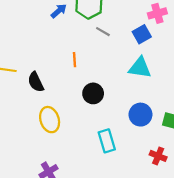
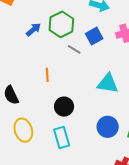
blue square: (142, 34) -> (94, 36), moved
cyan rectangle: (107, 141) -> (62, 137), moved

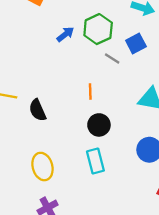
orange line: (47, 75) -> (90, 92), moved
yellow ellipse: (23, 130) -> (42, 167), moved

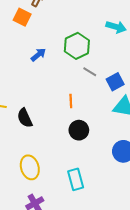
blue arrow: (65, 34) -> (38, 55), moved
blue square: (136, 43) -> (115, 82), moved
cyan rectangle: (95, 161) -> (76, 179), moved

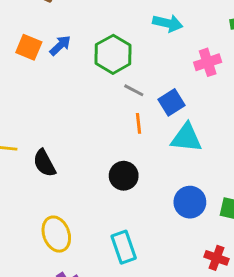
orange square: (22, 17) -> (29, 47), moved
blue arrow: (38, 55) -> (60, 45), moved
orange line: (71, 101) -> (138, 123), moved

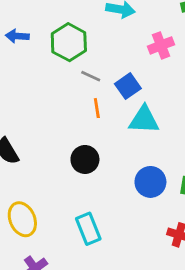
blue arrow: (60, 45) -> (17, 36), turned -130

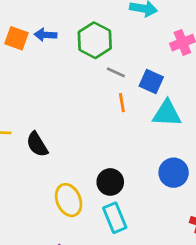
blue square: (128, 86) -> (151, 81), turned -30
black circle: (85, 159) -> (110, 182), moved
yellow ellipse: (22, 219) -> (69, 200), moved

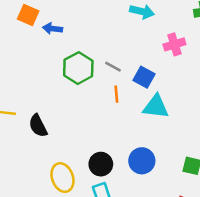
orange square: (17, 38) -> (28, 15), moved
green hexagon: (95, 40) -> (78, 68), moved
blue circle: (174, 173) -> (142, 161), moved

